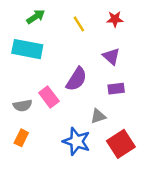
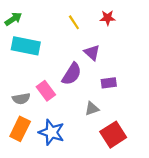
green arrow: (36, 17) -> (13, 19), moved
purple triangle: (111, 56) -> (92, 53), moved
orange rectangle: (21, 138) -> (20, 129), size x1.5
blue star: (77, 141) -> (51, 132), moved

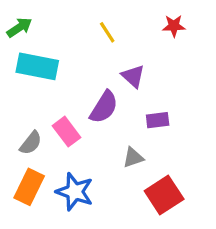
red star: (108, 18) -> (174, 26), moved
gray semicircle: (21, 99) -> (31, 143), turned -42

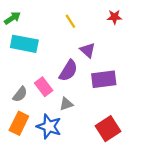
purple rectangle: (158, 120) -> (104, 79), size x1.6
gray triangle: (133, 158) -> (66, 104), moved

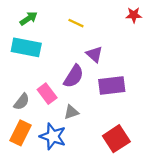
red star: (114, 17) -> (134, 15), moved
green arrow: (12, 18) -> (29, 18), moved
yellow line: (70, 21) -> (76, 23), turned -32

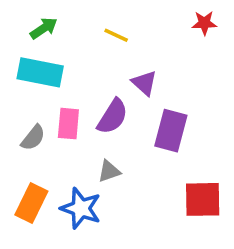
purple rectangle: (112, 86) -> (171, 131), turned -68
pink rectangle: (47, 94) -> (68, 124), moved, turned 42
gray semicircle: (22, 102) -> (33, 138), moved
red square: (116, 139) -> (203, 199), moved, turned 32

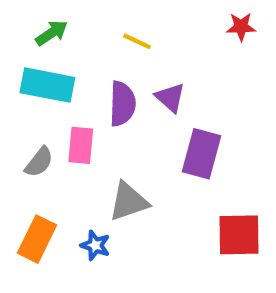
purple semicircle: (113, 117) -> (122, 104), moved, turned -30
gray triangle: (109, 171) -> (129, 202), size x1.5
blue star: (81, 208) -> (95, 245), size x0.6

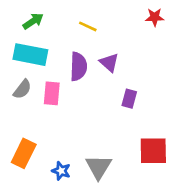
purple rectangle: (202, 154) -> (129, 99), size x0.6
gray semicircle: (39, 162) -> (22, 89), moved
gray triangle: (129, 202) -> (99, 167), moved, turned -40
blue star: (95, 245) -> (61, 171), moved

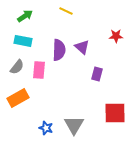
red star: (155, 17) -> (116, 36), moved
yellow line: (88, 26) -> (66, 11), moved
cyan rectangle: (30, 55) -> (23, 41), size x0.7
orange rectangle: (24, 153) -> (18, 98), moved, turned 35

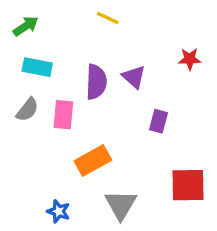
green arrow: (25, 16) -> (26, 26), moved
orange rectangle: (18, 98) -> (93, 161), moved
blue star: (46, 128) -> (59, 211), moved

